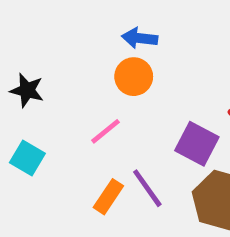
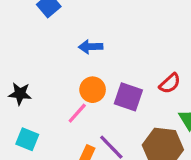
orange circle: (134, 77) -> (93, 90), moved
purple square: (197, 144) -> (128, 97), moved

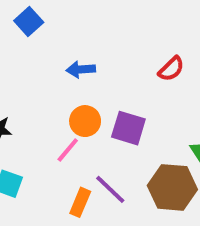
red semicircle: (170, 83) -> (171, 69), moved

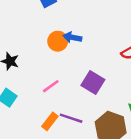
orange circle: (85, 121) -> (58, 41), moved
purple line: (110, 189) -> (71, 118), turned -40

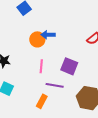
pink line: (51, 86) -> (41, 66), moved, turned -40
purple line: (71, 118) -> (55, 85), moved

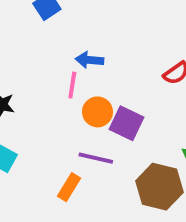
orange circle: (37, 39) -> (97, 112), moved
pink line: (41, 66) -> (72, 85), moved

